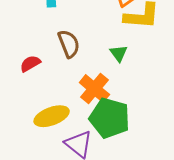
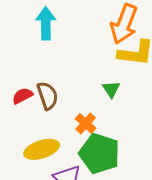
brown semicircle: (69, 44) -> (48, 96), moved
orange cross: (94, 89) -> (86, 123), size x0.7

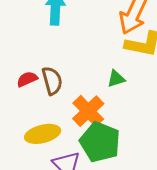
green triangle: (111, 89) -> (116, 79), turned 42
orange cross: (86, 123) -> (88, 111), size x1.5

